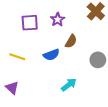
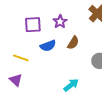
blue semicircle: (51, 55) -> (48, 46), moved
purple triangle: (12, 88) -> (16, 80), moved

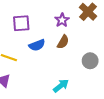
purple star: (60, 22) -> (62, 20), moved

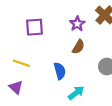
blue semicircle: (37, 45) -> (60, 71), moved, turned -84

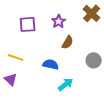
purple star: (77, 24) -> (59, 21), moved
blue semicircle: (60, 71) -> (51, 64), turned -63

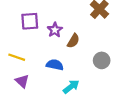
purple star: (59, 21) -> (55, 30), moved
purple triangle: (11, 79) -> (22, 81), moved

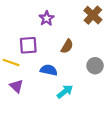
purple square: (30, 21) -> (28, 45), moved
purple star: (55, 30) -> (47, 18), moved

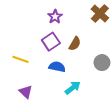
purple square: (28, 45) -> (51, 42), moved, turned -30
purple triangle: (16, 86) -> (26, 92), moved

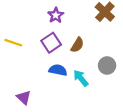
yellow line: (20, 59) -> (13, 43), moved
cyan arrow: (73, 88) -> (81, 78), moved, turned -91

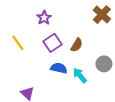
purple star: (56, 15) -> (44, 18), moved
yellow line: (13, 43) -> (18, 43), turned 35

